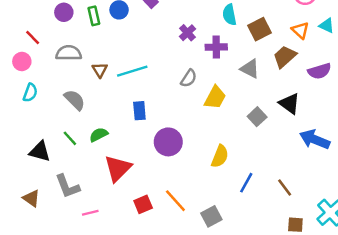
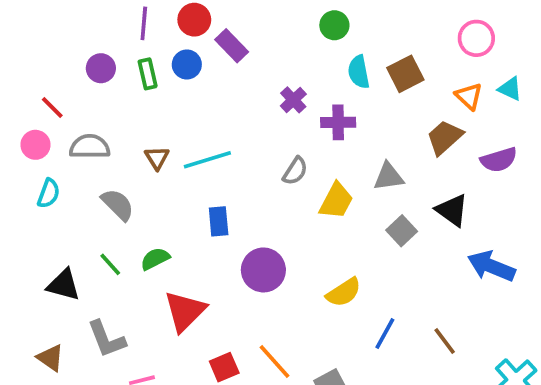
brown square: (259, 29) -> (405, 74), moved
gray semicircle: (69, 53) -> (90, 147), moved
gray triangle: (250, 69) -> (389, 177), moved, turned -35
yellow semicircle: (220, 156) -> (344, 292), turned 35

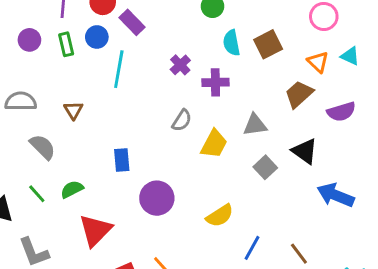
cyan line: (207, 160) -> (119, 69), moved, turned -63

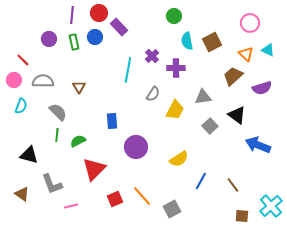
cyan line: (119, 69) -> (128, 70), moved
green line: (37, 194) -> (57, 135), moved, turned 48

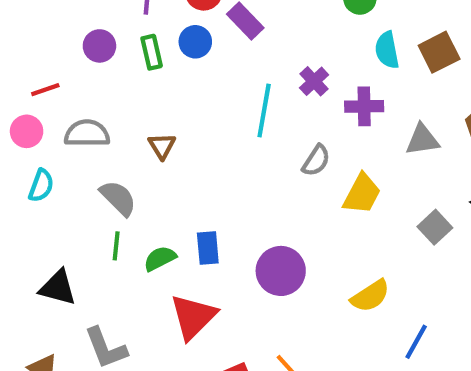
red line: (23, 60) -> (45, 90), turned -64
gray triangle: (203, 97) -> (422, 140), moved
blue rectangle: (112, 121) -> (208, 248), moved

